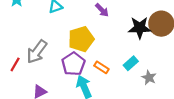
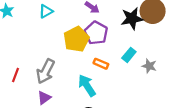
gray arrow: (37, 52) -> (45, 71), moved
purple pentagon: (73, 64) -> (96, 33), moved

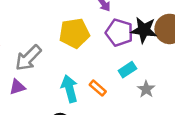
purple pentagon: (96, 33) -> (119, 33), moved, turned -30
orange rectangle: (101, 64) -> (98, 88), moved

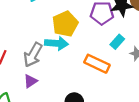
orange rectangle: (98, 88) -> (97, 64), size x1.6
cyan arrow: (69, 89) -> (57, 43), moved, turned 125

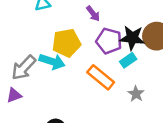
cyan rectangle: (117, 42) -> (128, 60), moved
orange rectangle: (97, 64) -> (101, 77), moved

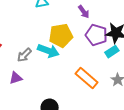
gray arrow: (24, 68) -> (24, 55), size x0.7
orange rectangle: (101, 77) -> (87, 78), moved

